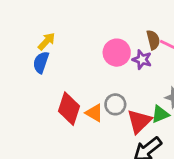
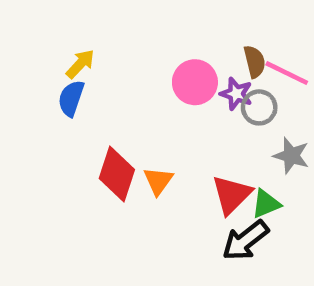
gray circle: (115, 104) -> (259, 107), moved
orange triangle: (94, 113) -> (158, 181), turned 36
green triangle: (160, 114) -> (266, 204), moved

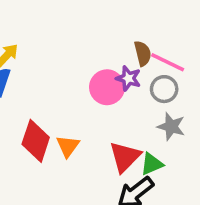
pink circle: (195, 82) -> (107, 87), moved
gray circle: (259, 107) -> (164, 89), moved

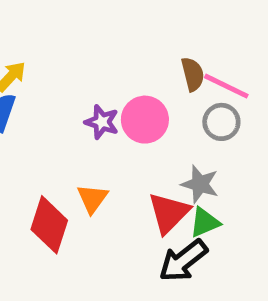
purple star: (128, 78) -> (102, 122), moved
gray star: (171, 126) -> (200, 184), moved
red diamond: (36, 141) -> (49, 225), moved

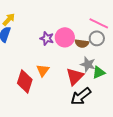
brown semicircle: (193, 74) -> (82, 43), moved, turned 112
green triangle: (205, 222) -> (99, 72), moved

